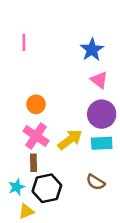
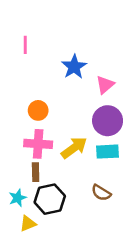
blue star: (92, 50) -> (74, 67), moved
pink triangle: (99, 80) -> (105, 85), turned 42
pink cross: (36, 136) -> (38, 144), turned -30

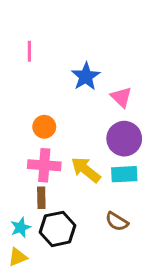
pink triangle: (105, 85) -> (121, 97), turned -36
yellow arrow: (74, 148) -> (86, 170), turned -104
yellow triangle: (28, 224) -> (18, 257), moved

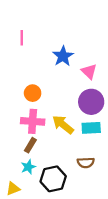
brown rectangle: (41, 198) -> (30, 145), turned 32
brown semicircle: (117, 222) -> (86, 163), turned -35
cyan star: (21, 227) -> (28, 167), moved
black hexagon: (58, 229) -> (53, 179), moved

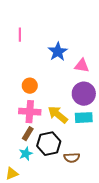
pink triangle: (89, 71) -> (82, 66), turned -35
brown semicircle: (86, 163) -> (72, 158), moved
black hexagon: (53, 179) -> (49, 144), moved

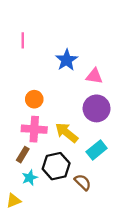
cyan rectangle: (84, 118) -> (97, 150), moved, turned -36
brown rectangle: (28, 134) -> (23, 155), moved
brown semicircle: (72, 158) -> (83, 182), turned -133

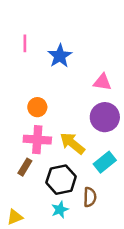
blue star: (67, 60) -> (60, 56), moved
cyan star: (30, 178) -> (60, 210), moved
brown semicircle: (83, 182) -> (90, 197), turned 48

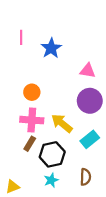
brown rectangle: (25, 167) -> (30, 144), moved
brown semicircle: (90, 197) -> (85, 177), moved

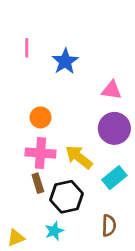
brown rectangle: (30, 144) -> (38, 183), turned -48
cyan star: (51, 180) -> (54, 231), moved

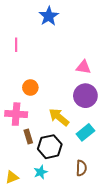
pink line: (27, 48) -> (16, 45), moved
blue star: (65, 61) -> (49, 16), moved
pink cross: (41, 153) -> (16, 114), moved

